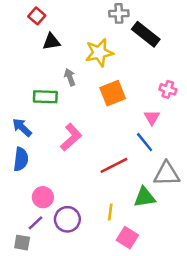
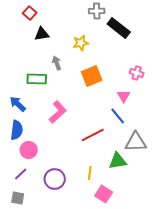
yellow star: (99, 53) -> (81, 43), size x0.7
pink circle: (43, 197) -> (29, 150), moved
purple line: (36, 223) -> (21, 174), moved

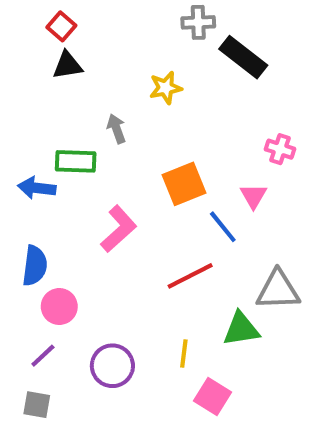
black triangle: (42, 34) -> (67, 65), moved
orange square: (92, 76) -> (184, 184), moved
blue arrow: (18, 104) -> (37, 188), moved, turned -36
blue line: (118, 116) -> (223, 227), moved

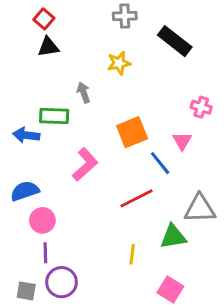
gray cross: (198, 22) -> (125, 16), moved
blue semicircle: (35, 266) -> (25, 191), turned -116
purple line: (43, 356) -> (45, 253), moved, turned -48
purple circle: (112, 366) -> (62, 282), moved
pink square: (213, 396) -> (170, 290), moved

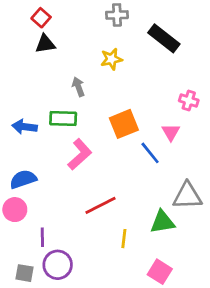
green rectangle: (54, 116) -> (63, 118), moved
red line: (137, 198) -> (100, 205), moved
pink circle: (42, 220) -> (15, 210), moved

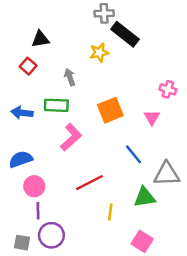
red square: (41, 18) -> (28, 66), moved
black rectangle: (164, 38) -> (125, 34), moved
blue line: (150, 153) -> (134, 154), moved
pink circle: (15, 210) -> (34, 186), moved

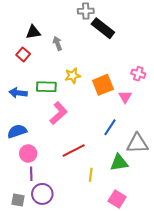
yellow star: (99, 53) -> (73, 76), moved
gray arrow: (70, 77) -> (57, 43), moved
orange square: (110, 110) -> (103, 85), moved
blue line: (134, 154) -> (110, 127), turned 72

